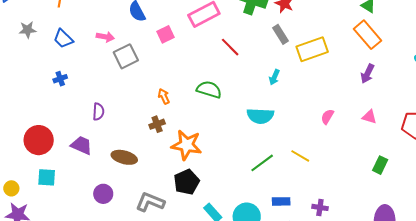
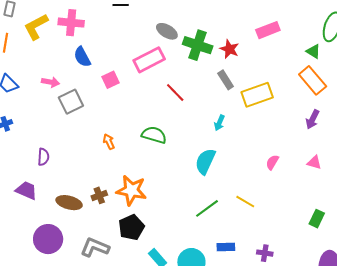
cyan semicircle: (260, 116) -> (205, 161), turned 112
brown cross: (157, 124) -> (99, 195), moved
green rectangle: (380, 165) -> (317, 219), moved
purple circle: (103, 194) -> (48, 239), size x1.5

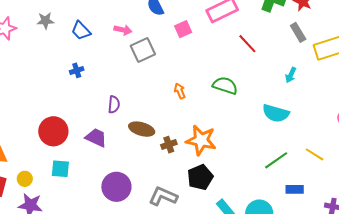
cyan semicircle: (205, 161) -> (276, 113), turned -100
brown ellipse: (69, 203) -> (142, 129), moved
blue rectangle: (226, 247) -> (295, 189), moved

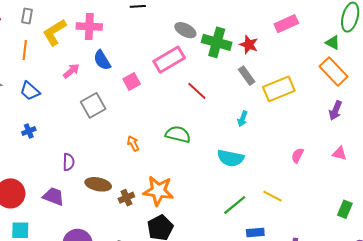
pink arrow: (123, 30) -> (71, 71), moved, turned -48

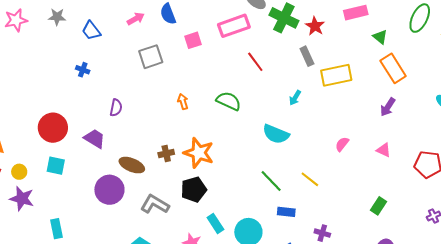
green triangle: (333, 43) -> (380, 37), moved
blue cross: (29, 131) -> (83, 70), turned 32
brown ellipse: (98, 184) -> (132, 165), moved
green line: (235, 205) -> (271, 181), turned 75

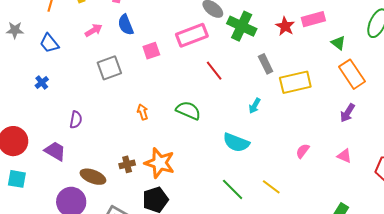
red star: (315, 26) -> (285, 26), moved
blue cross: (83, 70) -> (42, 83), turned 32

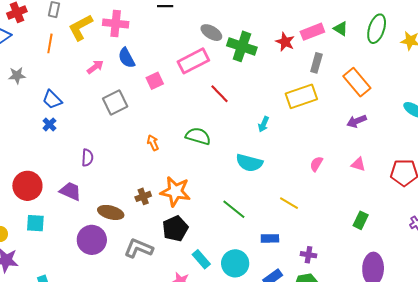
blue trapezoid: (49, 43) -> (52, 100), moved
green triangle: (338, 43) -> (341, 29), moved
gray rectangle: (266, 64) -> (316, 63), moved, turned 48
purple arrow: (348, 113) -> (357, 121), turned 42
green line: (233, 189) -> (234, 209), moved

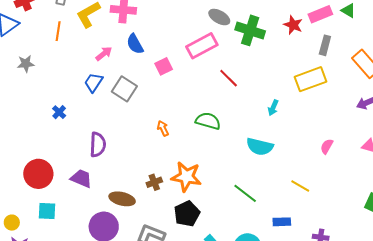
blue trapezoid: (52, 100) -> (93, 83), moved, turned 80
gray square: (115, 103) -> (124, 89), turned -30
purple semicircle: (87, 158) -> (98, 145), size x1.4

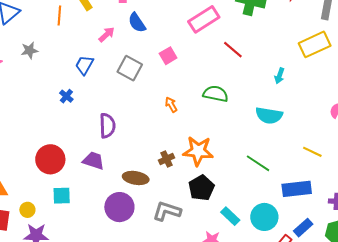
pink square: (164, 66) -> (168, 56), moved
blue trapezoid: (93, 83) -> (84, 65), moved
blue rectangle: (282, 222) -> (297, 189), size x1.6

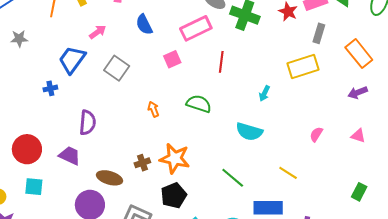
blue semicircle: (137, 23) -> (144, 25), moved
red line: (233, 50) -> (221, 62), turned 50
pink square: (168, 56) -> (172, 59), moved
blue trapezoid: (84, 65) -> (72, 60), size x1.4
blue cross: (66, 96) -> (50, 88), turned 32

